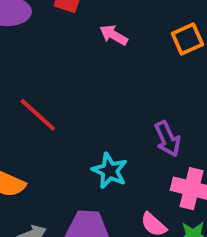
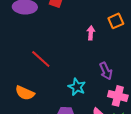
pink arrow: (114, 35) -> (91, 33), moved, turned 64

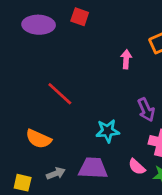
cyan star: (77, 87) -> (108, 131), turned -30

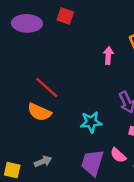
orange semicircle: (39, 139) -> (39, 112), moved
purple trapezoid: (93, 168) -> (92, 163), moved, turned -76

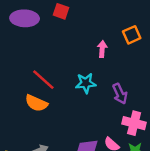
cyan star: (91, 122) -> (86, 83), moved

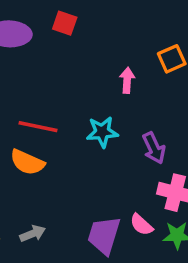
red line: (43, 80) -> (38, 127), turned -30

